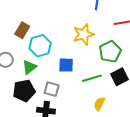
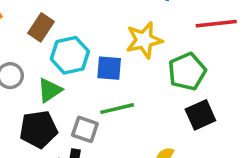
blue square: (66, 65) -> (109, 68), moved
green line: (92, 78) -> (117, 109), moved

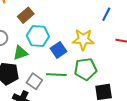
blue square: (109, 68) -> (58, 50), turned 35
green pentagon: (187, 72) -> (85, 69), moved

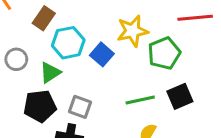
green pentagon: (85, 69) -> (164, 53), moved
green line: (56, 75) -> (140, 100), moved

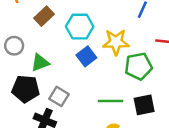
cyan hexagon: (68, 43) -> (80, 27), moved

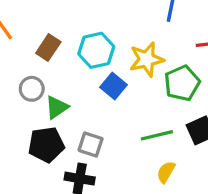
gray circle: (14, 46) -> (32, 89), moved

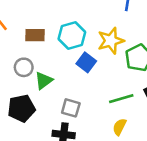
brown rectangle: (48, 48) -> (35, 35), turned 60
black pentagon: (46, 145) -> (21, 108), moved
yellow semicircle: (166, 172) -> (119, 127), moved

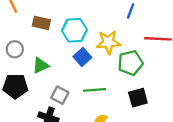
gray circle: (24, 67) -> (15, 49), moved
green line: (121, 99) -> (95, 90), moved

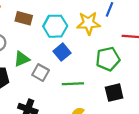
yellow star: (108, 42) -> (89, 23), moved
gray square: (60, 95) -> (41, 73), moved

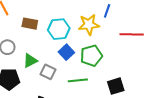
green pentagon: (108, 59) -> (91, 56), moved

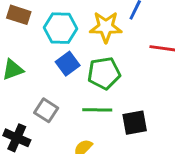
gray square: (48, 72) -> (46, 110), moved
green line: (78, 80) -> (97, 110), moved

